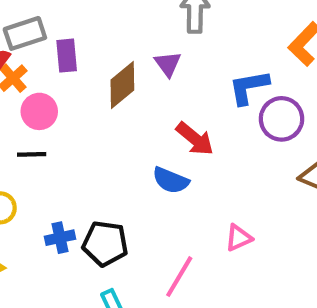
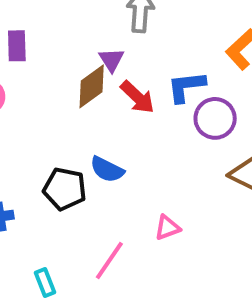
brown diamond: (122, 85) -> (92, 86), moved
red arrow: (195, 139) -> (137, 97), moved
black pentagon: (105, 243) -> (65, 189), moved

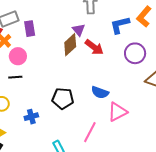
blue L-shape: (186, 87) -> (120, 25), moved
blue semicircle: (107, 169) -> (100, 92), moved
pink triangle: (167, 228) -> (117, 112), size x1.5

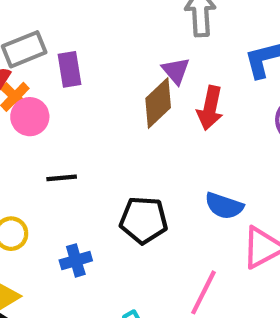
red arrow: (94, 47) -> (210, 108), turned 66
pink circle: (18, 56) -> (30, 117), moved
black line: (15, 77) -> (62, 178), moved

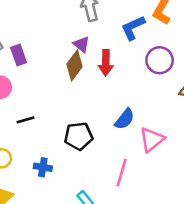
blue semicircle: (224, 206) -> (125, 119), turned -60
blue cross: (76, 260) -> (43, 167), turned 36

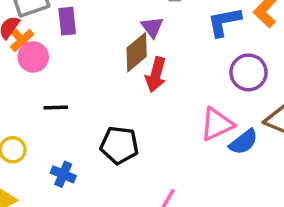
red arrow: (106, 63) -> (156, 75), moved
blue semicircle: (125, 119) -> (244, 142), moved
pink triangle: (152, 140) -> (217, 124), moved

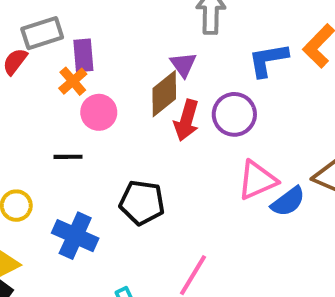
orange cross: (22, 41) -> (73, 81), moved
pink circle: (33, 57) -> (99, 112), moved
purple circle: (249, 72) -> (234, 114), moved
blue cross: (63, 174) -> (75, 236), size x1.5

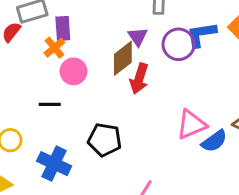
purple circle: (234, 114) -> (179, 44), moved

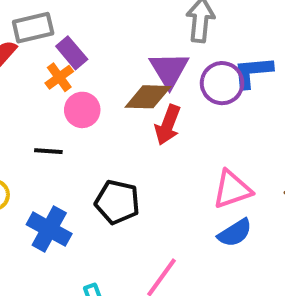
purple rectangle: (63, 28) -> (72, 53), turned -40
purple triangle: (138, 37) -> (169, 70), size x1.5
brown diamond: (123, 58) -> (148, 97), turned 36
blue semicircle: (214, 141) -> (235, 233), moved

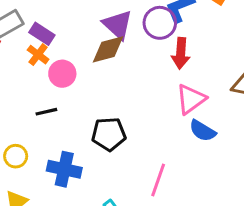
red arrow: (168, 125) -> (181, 53), moved
blue semicircle: (235, 233) -> (202, 131), turned 80

